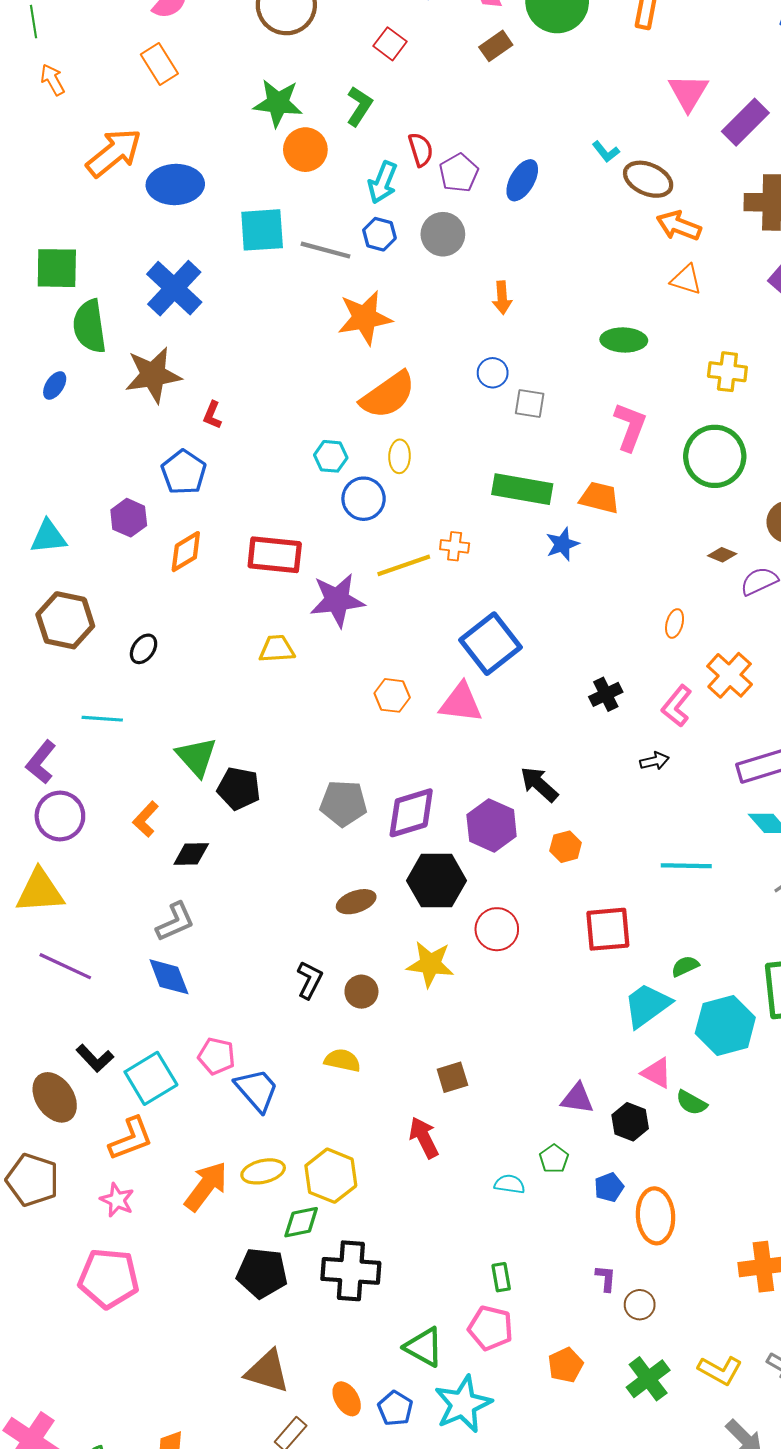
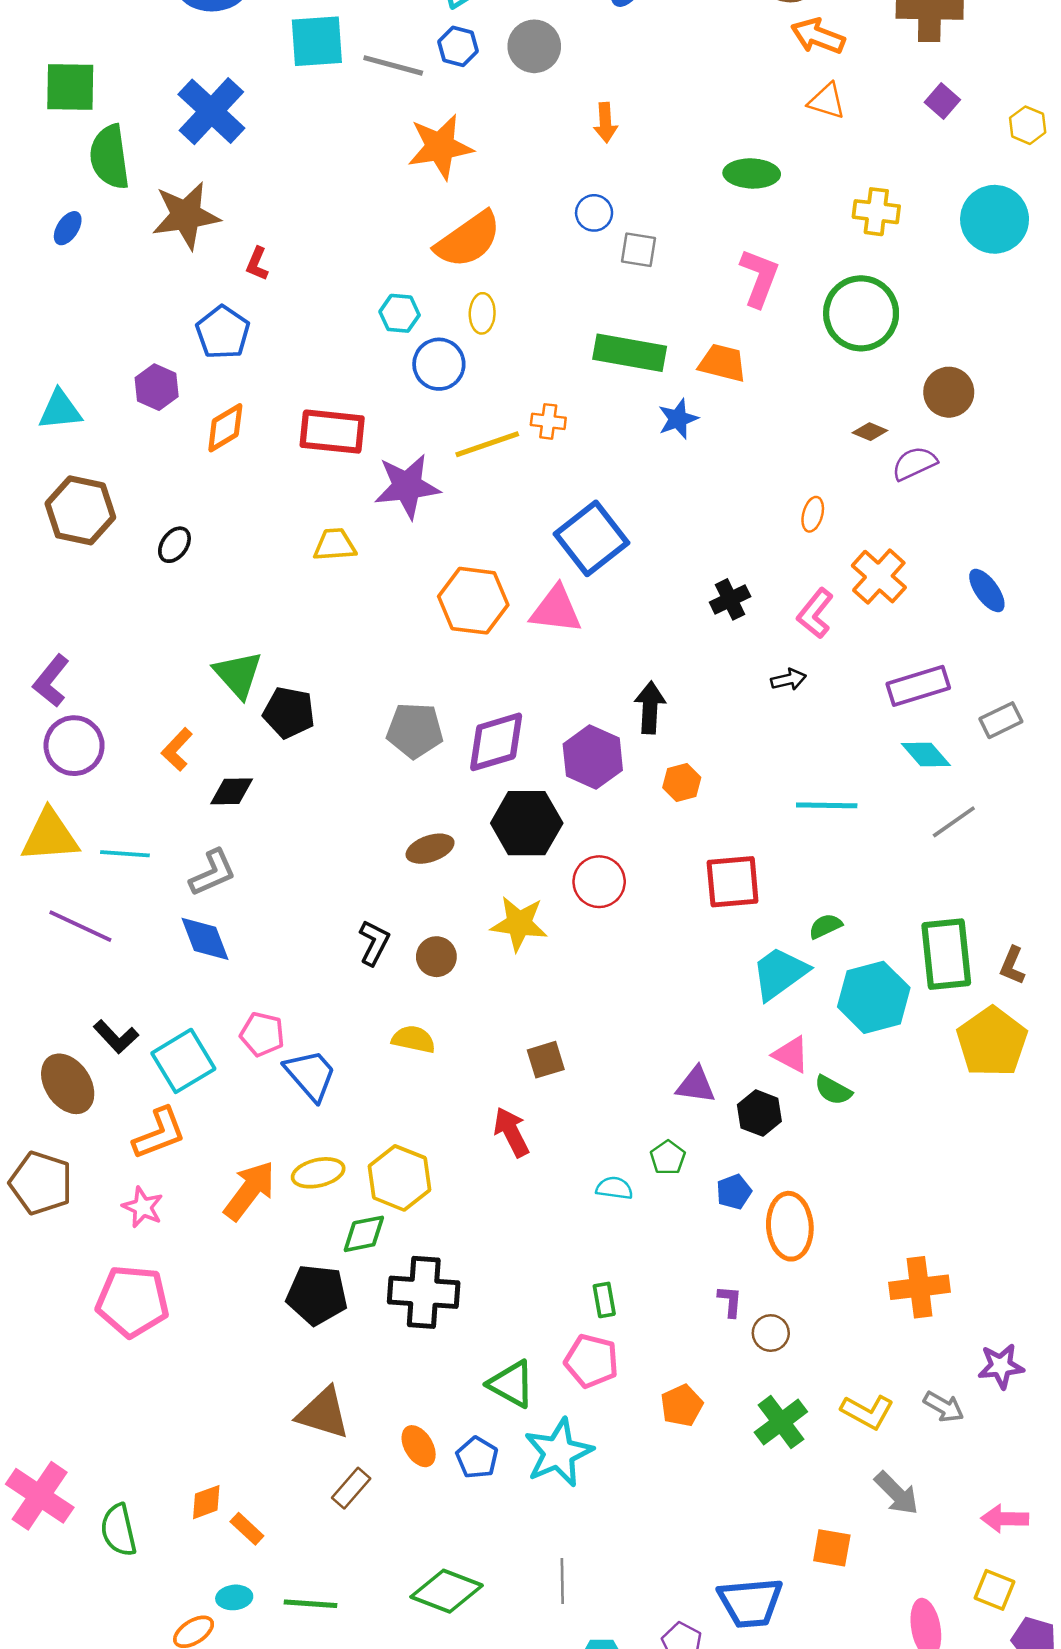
orange hexagon: (392, 695) -> (473, 601), size x1.6
cyan line: (102, 719) -> (125, 854), moved
black arrow: (539, 784) -> (650, 707), turned 51

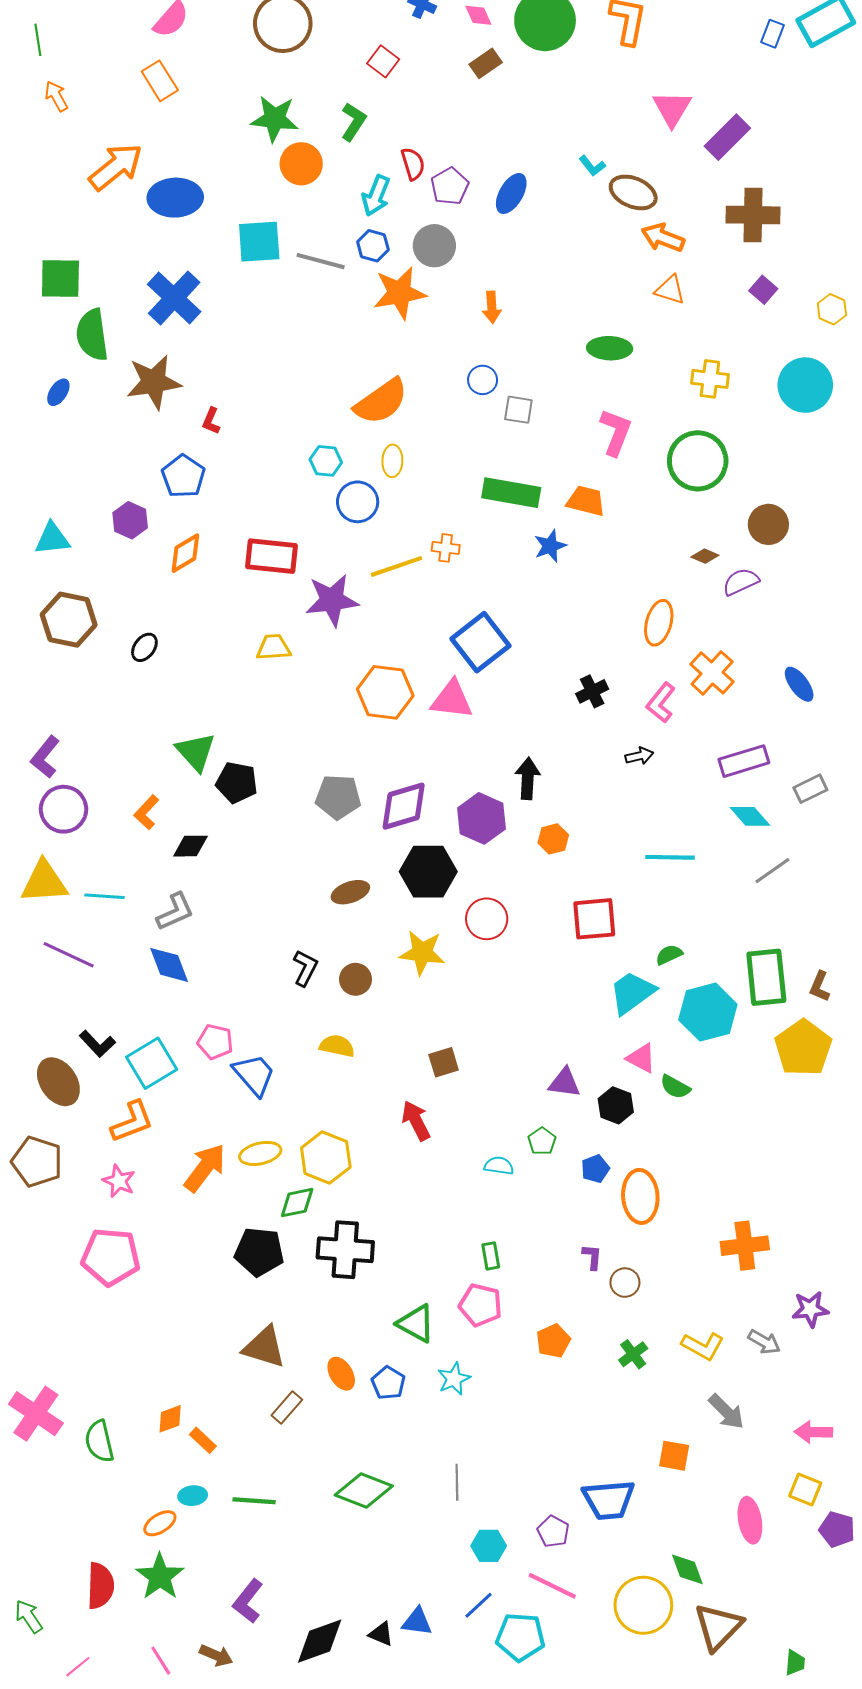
orange star: (440, 147) -> (400, 293), moved
orange ellipse: (813, 514) -> (659, 623), size x1.6
green cross: (781, 1422) -> (633, 1354), size x0.7
cyan star: (558, 1453) -> (454, 1379), size x0.6

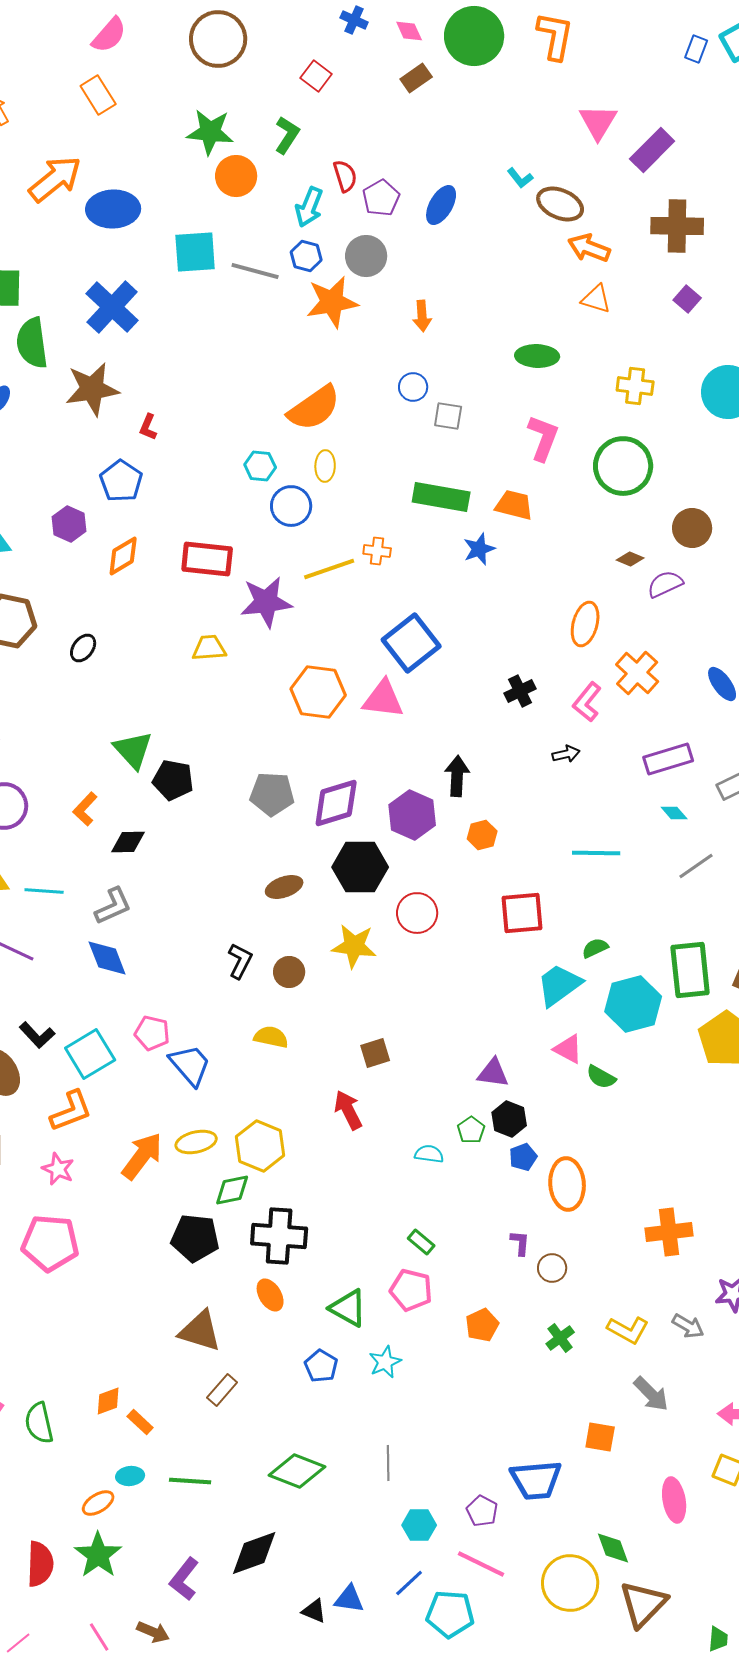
cyan diamond: (750, 816) -> (674, 813), size x0.7
black hexagon: (616, 1105) -> (509, 1119), moved
green rectangle: (491, 1256) -> (421, 1242), turned -40
orange ellipse: (341, 1374) -> (270, 1295), moved
black diamond: (320, 1641) -> (254, 1553), moved

